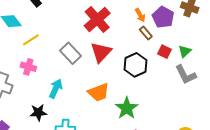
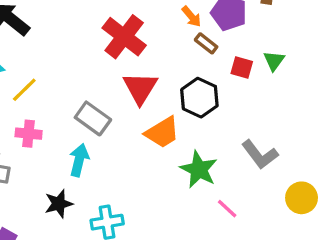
gray rectangle: (70, 53) -> (93, 118), moved
gray L-shape: (186, 75) -> (260, 155), moved
orange trapezoid: (99, 92) -> (162, 132), moved

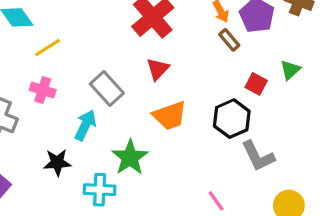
red square: (242, 67) -> (256, 84), moved
red triangle: (140, 88) -> (158, 69), size x0.7
black hexagon: (199, 98) -> (232, 119), moved
green star: (199, 169) -> (130, 158), moved

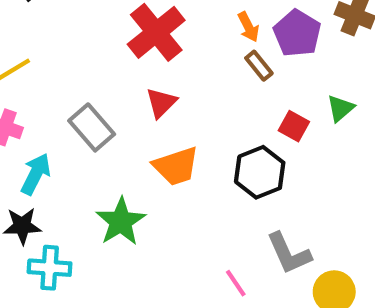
cyan arrow: (85, 125) -> (36, 174), moved
gray L-shape: (258, 156) -> (289, 253), moved
cyan cross: (100, 190) -> (50, 268), moved

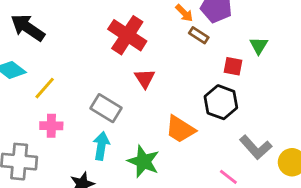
orange trapezoid: (176, 166) -> (180, 129), moved, turned 68
cyan arrow: (36, 174) -> (101, 146), moved

